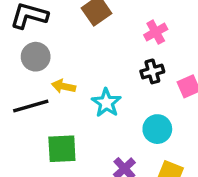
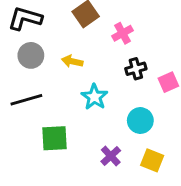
pink cross: (156, 32) -> (123, 33), moved
yellow arrow: (64, 86) -> (72, 61), moved

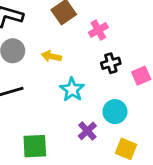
green square: (55, 138) -> (35, 146), moved
purple cross: (111, 156) -> (87, 131), moved

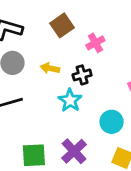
black cross: (111, 63) -> (82, 75), moved
purple cross: (87, 131) -> (74, 151), moved, size x1.4

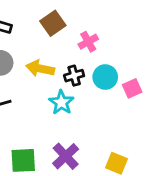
yellow arrow: (50, 68) -> (40, 69), size x1.4
cyan circle: (112, 122) -> (105, 77), moved

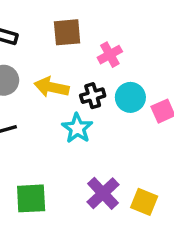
brown square: (53, 23) -> (67, 32), turned 30
purple cross: (66, 156) -> (103, 193), moved

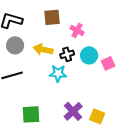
pink cross: (110, 55) -> (77, 30), turned -32
cyan star: (77, 128) -> (58, 73), turned -30

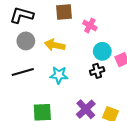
black cross: (67, 54) -> (97, 71), moved
cyan star: (58, 73) -> (59, 75), moved

